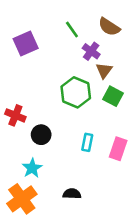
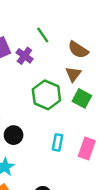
brown semicircle: (109, 27) -> (78, 50), moved
purple cross: (91, 51) -> (24, 56), moved

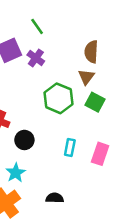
green line: (43, 35) -> (37, 26), moved
brown semicircle: (78, 50) -> (91, 52), turned 60

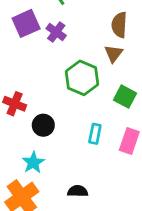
green square: (95, 102) -> (125, 97), moved

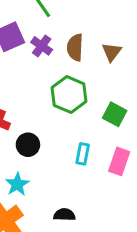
brown semicircle: (119, 25) -> (75, 47), moved
brown triangle: (114, 54) -> (112, 52), moved

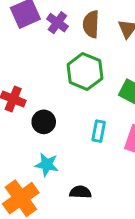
cyan star: (17, 184) -> (47, 165), moved, turned -30

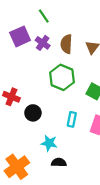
cyan star: (47, 165) -> (49, 143), moved

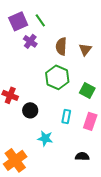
purple square: (20, 36) -> (18, 21), moved
purple cross: (43, 43) -> (30, 41), moved
black semicircle: (59, 162) -> (82, 156), moved

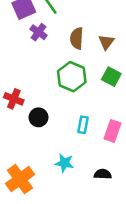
green square: (87, 90) -> (111, 77), moved
cyan star: (45, 138) -> (64, 163), moved

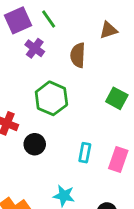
brown triangle: (106, 42) -> (108, 30), moved, turned 35
green hexagon: (72, 77) -> (51, 98), moved

